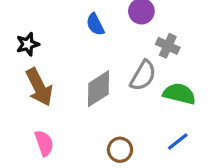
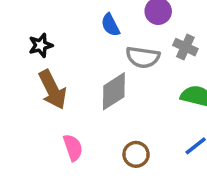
gray semicircle: (143, 76) -> (143, 57), moved, turned 68
pink semicircle: (44, 143) -> (73, 148), moved

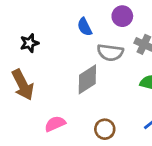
brown arrow: (53, 90) -> (23, 85), moved
pink semicircle: (73, 148) -> (55, 124), turned -95

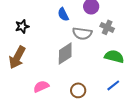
brown arrow: (23, 85) -> (17, 57), turned 55

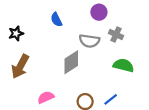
blue semicircle: (63, 14) -> (56, 20), moved
black star: (22, 26) -> (16, 33), moved
blue line: (113, 85) -> (111, 99), moved

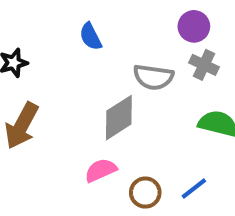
purple circle: (99, 12) -> (194, 26), moved
pink semicircle: (46, 97) -> (101, 170), moved

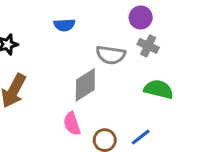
blue semicircle: (91, 37) -> (64, 25), turned -66
pink semicircle: (101, 170) -> (72, 124), turned -85

